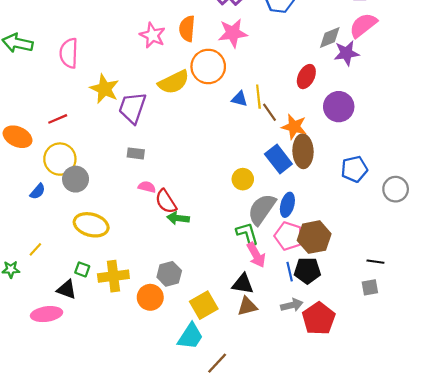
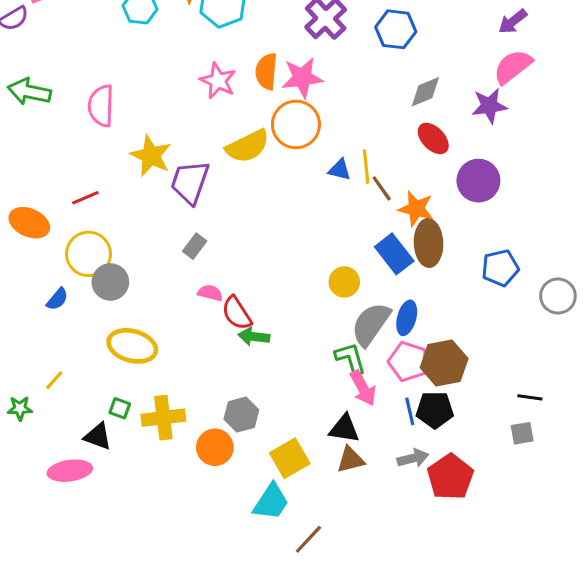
pink star: (233, 33) -> (302, 78), moved
gray diamond: (330, 37) -> (425, 92), moved
red ellipse: (306, 77) -> (433, 138), turned -70
gray rectangle: (136, 153) -> (195, 246), turned -60

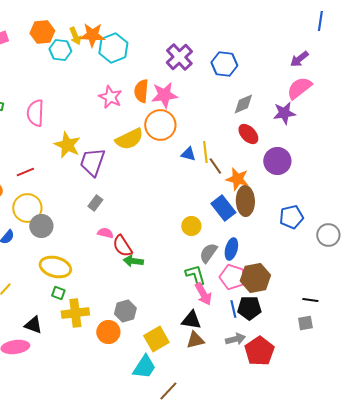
gray semicircle: (371, 324) -> (208, 253), size x0.7
green square: (120, 408) -> (58, 293), moved

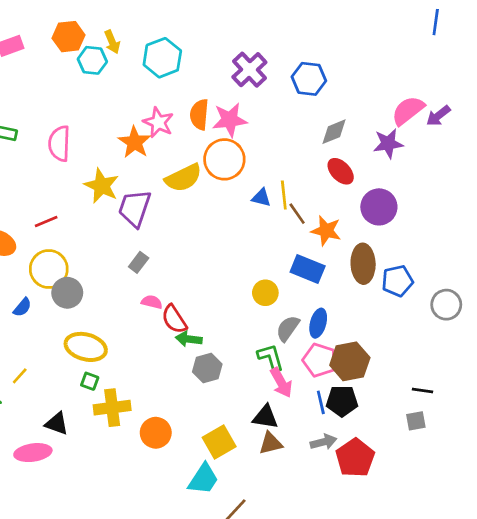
orange star: (92, 35) -> (135, 142), moved, turned 30
purple arrow: (299, 59) -> (438, 116), moved
brown ellipse: (245, 201) -> (363, 264), moved
blue rectangle: (223, 208) -> (308, 269), turned -30
gray hexagon: (125, 311) -> (207, 368), moved

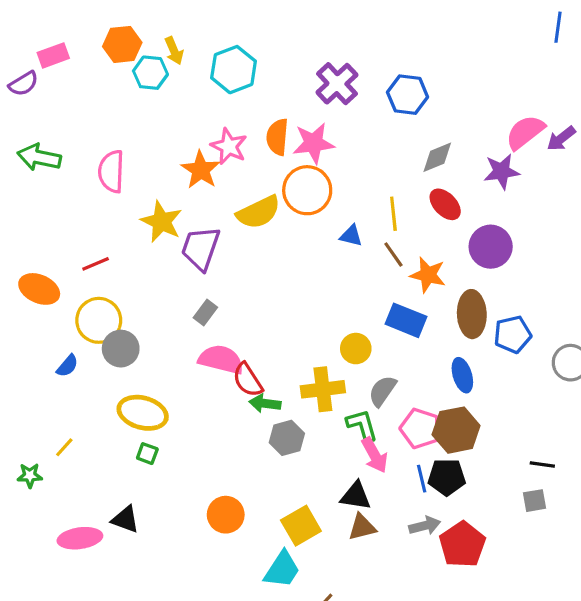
yellow line: (284, 195) -> (393, 214), moved
pink semicircle: (152, 302) -> (221, 360), size x1.8
blue ellipse: (318, 323) -> (462, 375), moved, turned -32
yellow cross: (112, 408) -> (323, 389), moved
black triangle: (57, 424) -> (125, 519), moved

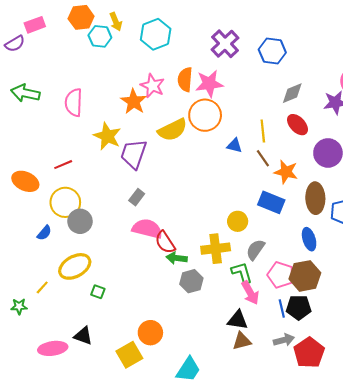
yellow ellipse: (143, 413) -> (75, 266), moved, turned -44
yellow square: (301, 526) -> (129, 355), moved

